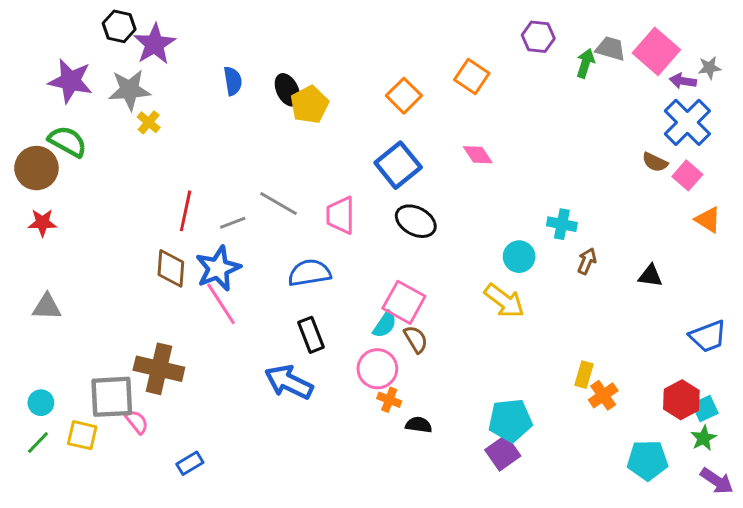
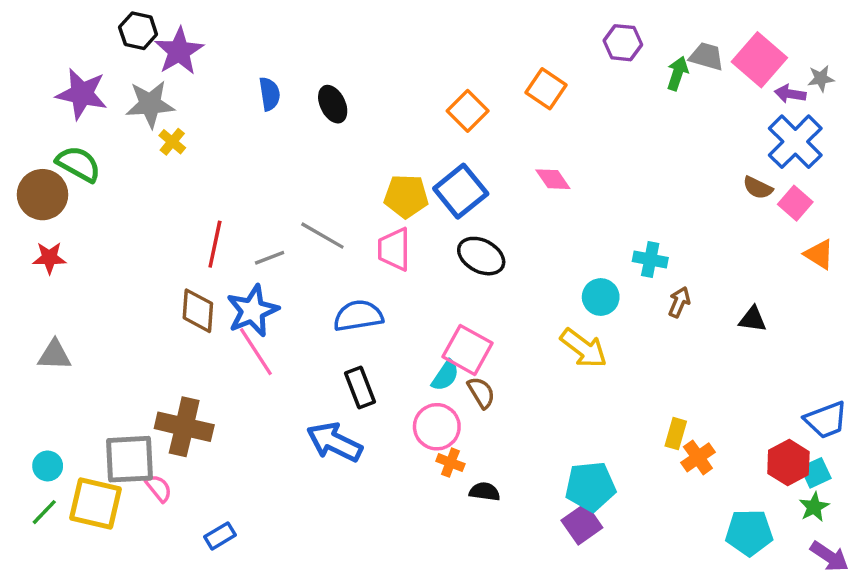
yellow pentagon: (310, 105) -> (406, 196), moved, turned 30
blue trapezoid: (708, 336) -> (826, 420), moved
yellow square: (82, 435) -> (95, 504), size x1.5

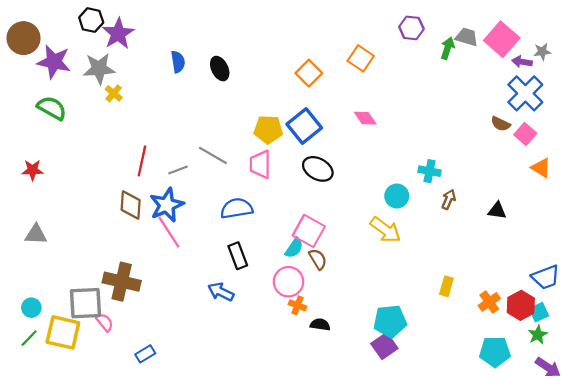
brown circle: (43, 195) -> (23, 38), moved
blue arrow: (334, 442) -> (221, 292), size x0.7
orange cross: (698, 457) -> (489, 302), moved

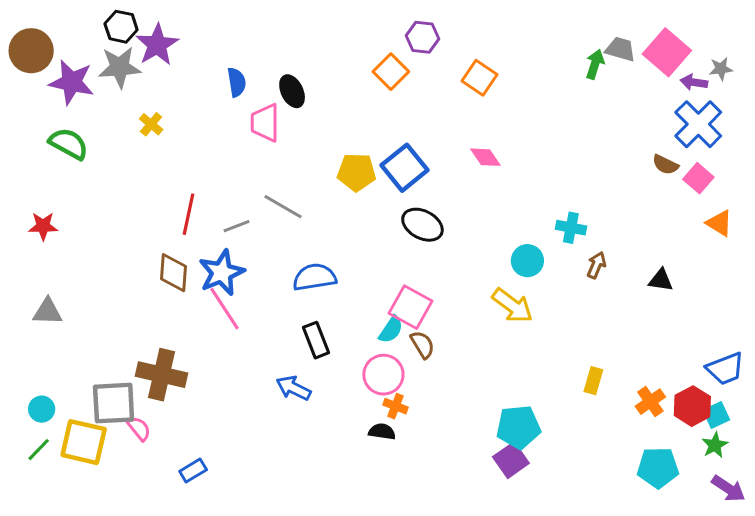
purple hexagon: (411, 28) -> (422, 37), moved
gray star: (99, 69) -> (120, 67), moved
orange square: (309, 73) -> (391, 72), moved
pink trapezoid: (260, 164) -> (265, 123), moved
black semicircle: (320, 325) -> (382, 432), moved

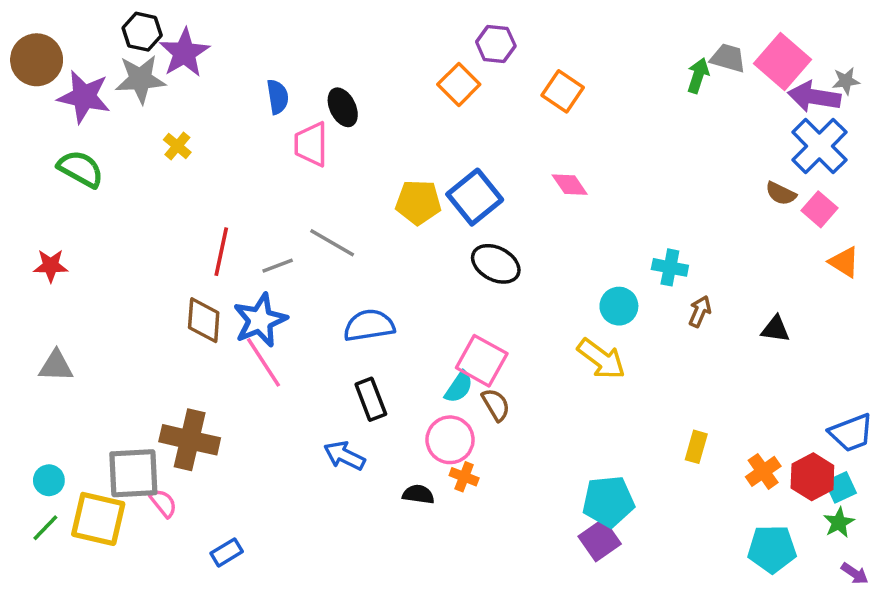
purple arrow: (694, 82) -> (814, 97), size x1.6
black semicircle: (382, 432) -> (418, 494), moved
purple arrow: (728, 489) -> (855, 574), size x0.7

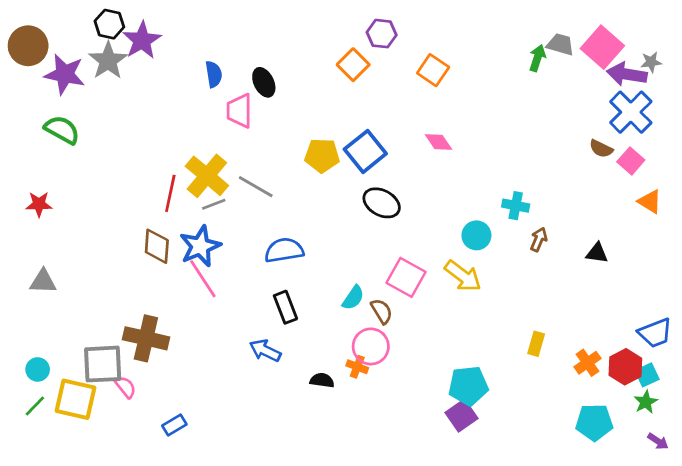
gray star: (140, 79) -> (108, 61), turned -30
yellow cross: (177, 146) -> (207, 176), moved, size x2.0
pink square: (482, 361) -> (406, 277), moved
pink circle: (450, 440) -> (371, 346), moved

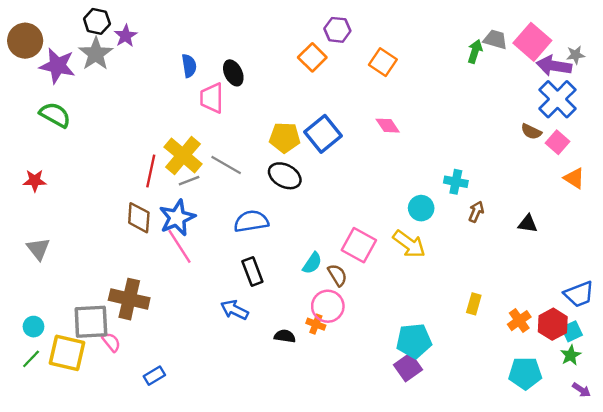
purple star: (142, 40) -> (126, 36), size x0.7
black ellipse: (382, 203) -> (285, 176), moved
gray triangle: (43, 281) -> (38, 249), turned 50

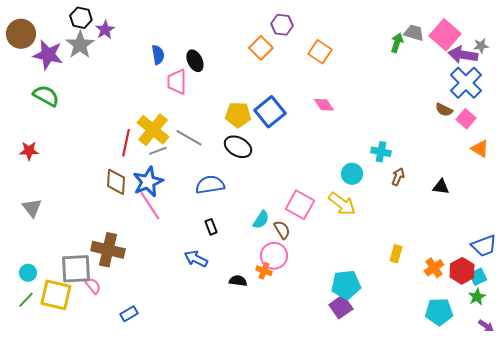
black rectangle: (252, 272) -> (211, 227), size x0.7

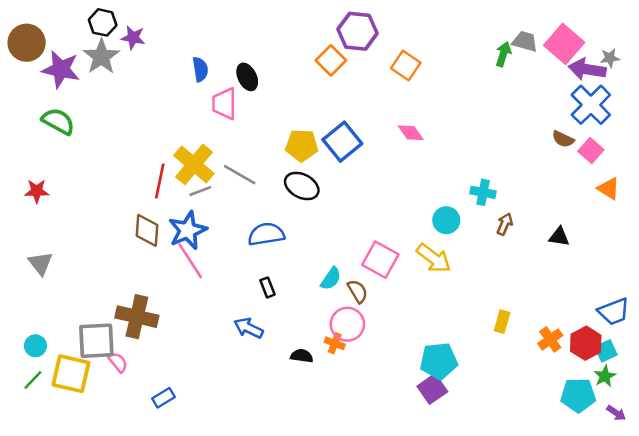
purple hexagon: (282, 25) -> (358, 31), size x1.4
purple star: (105, 30) -> (133, 38), turned -30
cyan pentagon: (439, 312) -> (578, 395), moved

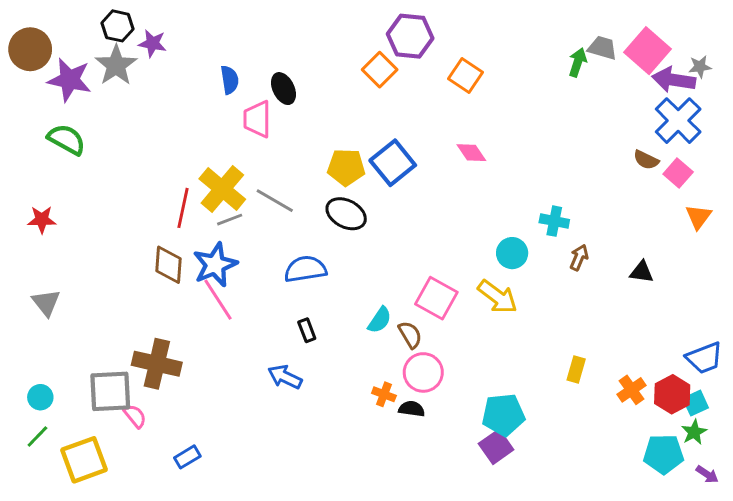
orange triangle: (609, 189) -> (698, 217), turned 35
pink circle: (347, 324) -> (423, 372), moved
black semicircle: (302, 356) -> (412, 409), moved
yellow square: (71, 374) -> (84, 460), moved, turned -33

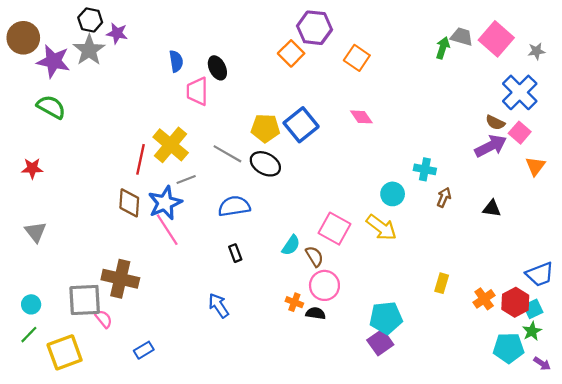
purple arrow: (674, 80) -> (491, 146), moved, turned 144
gray line: (275, 201) -> (227, 154), moved
gray line: (230, 220) -> (186, 179), moved
blue arrow: (285, 377) -> (219, 306), moved, turned 30

